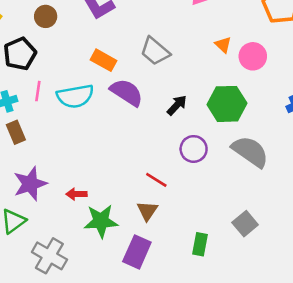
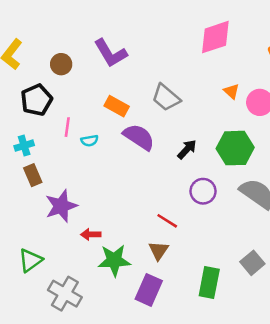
pink line: (38, 91) -> (67, 127), moved
cyan semicircle: (75, 96) -> (90, 141), size x0.5
purple star: (30, 184) -> (61, 206), moved
green rectangle: (200, 244) -> (209, 283), size x1.4

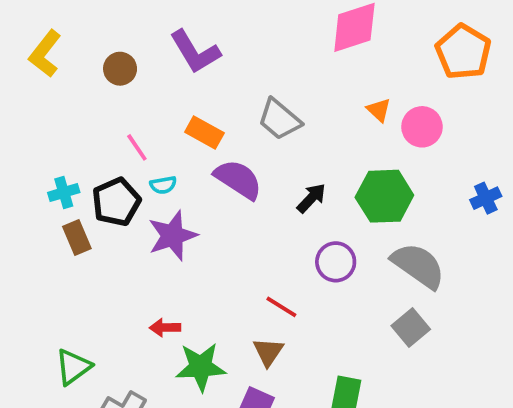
black pentagon: (36, 100) -> (116, 202), moved
pink line: (67, 127) -> (137, 147), moved, turned -42
purple star: (61, 206) -> (173, 236), moved
gray square: (252, 263) -> (411, 328), moved

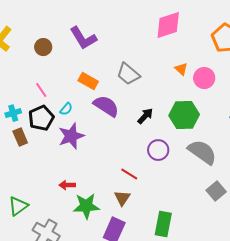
pink line: (137, 147) -> (41, 90), moved
cyan semicircle: (163, 185) -> (66, 109), turned -40
gray square: (411, 328) -> (216, 191), moved

